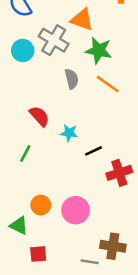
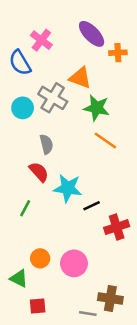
gray semicircle: (72, 79) -> (46, 144), moved
cyan star: (69, 133) -> (68, 188), size x1.6

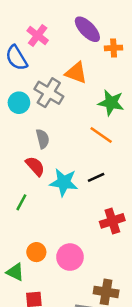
green star: (97, 108) -> (111, 103), moved
black line: (92, 206) -> (96, 177), moved

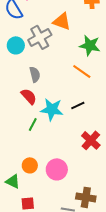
gray cross: (49, 93) -> (40, 37), turned 30
green line: (21, 202) -> (33, 124), moved
red cross: (112, 221) -> (91, 140), turned -30

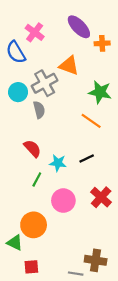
gray semicircle: (35, 74) -> (39, 110), moved
cyan star: (52, 109) -> (58, 163), size x0.7
orange circle: (30, 165) -> (34, 225), size x1.5
pink circle: (57, 169) -> (63, 201), moved

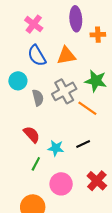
purple ellipse: (79, 27) -> (76, 19), turned 40
blue semicircle: (16, 52) -> (37, 56), moved
orange triangle: (69, 66) -> (66, 56), turned -30
gray cross: (45, 83) -> (64, 91), moved

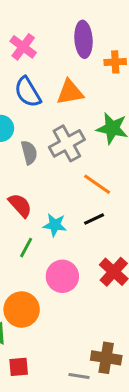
orange line: (87, 108) -> (97, 184), moved

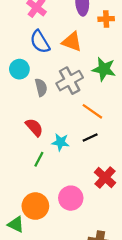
orange triangle: (70, 92) -> (72, 42), turned 30
pink circle: (62, 276) -> (71, 198), moved

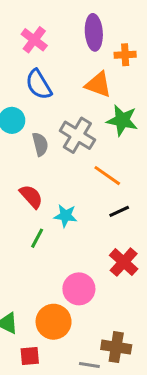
orange triangle: (72, 42) -> (98, 85), moved
gray cross: (70, 81) -> (77, 135), turned -30
black line: (90, 138) -> (119, 211), moved
orange circle: (35, 206) -> (54, 322), moved

